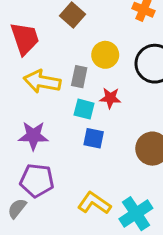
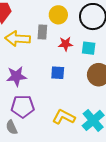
cyan square: (84, 109) -> (89, 48), moved
gray semicircle: (17, 208) -> (12, 127), turned -56

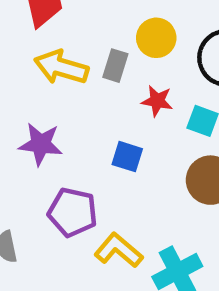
purple pentagon: (23, 107) -> (73, 212), moved

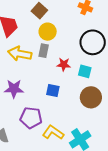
yellow circle: (156, 38) -> (48, 32), moved

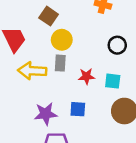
black circle: (93, 42) -> (117, 45), size x0.6
purple star: (14, 89) -> (46, 114), moved

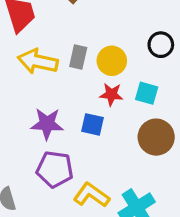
yellow circle: (62, 40) -> (112, 61), moved
red star: (86, 76) -> (111, 94), moved

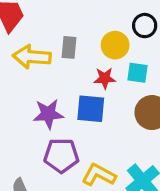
yellow circle: (112, 61) -> (115, 45), moved
blue square: (92, 124) -> (91, 109), size x1.4

